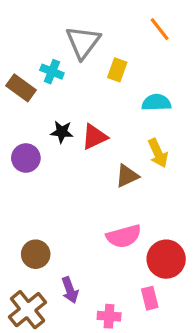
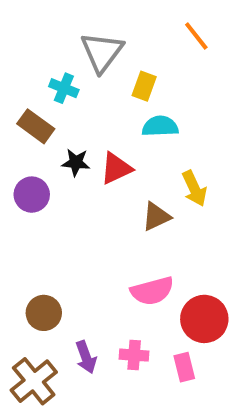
brown rectangle: (21, 88) -> (36, 126), moved
cyan semicircle: (156, 103) -> (160, 126), moved
pink cross: (109, 316) -> (134, 355), moved

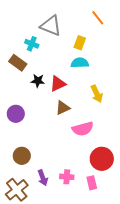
gray triangle: (102, 52) -> (51, 26), turned -45
yellow rectangle: (144, 86) -> (80, 43), moved
purple circle: (32, 195) -> (16, 114), moved
brown triangle: (156, 217) -> (63, 108), moved
pink semicircle: (152, 291) -> (83, 129), moved

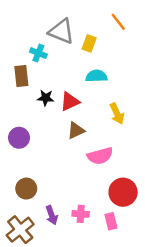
yellow rectangle: (80, 43) -> (89, 43), moved
brown rectangle: (18, 63) -> (21, 76), turned 48

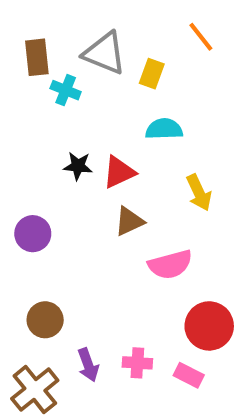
brown rectangle: (21, 76) -> (37, 57), moved
pink rectangle: (111, 221) -> (189, 375), turned -49

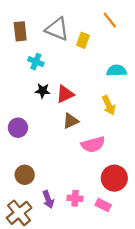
cyan cross: (66, 90) -> (36, 62), moved
cyan semicircle: (164, 129) -> (117, 71), moved

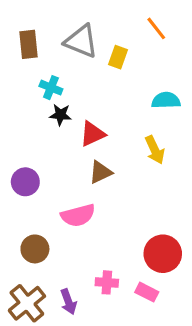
black star: (43, 91) -> (60, 115), moved
pink semicircle: (93, 145) -> (78, 215), moved
purple arrow: (48, 199) -> (68, 302), moved

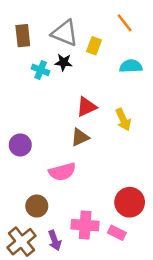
cyan semicircle: (166, 100) -> (131, 66), moved
black star: (60, 115) -> (63, 62), moved
red triangle: (92, 134) -> (86, 107), moved
brown circle: (35, 249) -> (37, 206), moved
pink cross: (107, 282) -> (85, 225), size x1.5

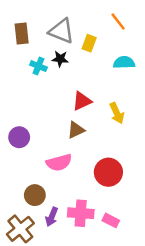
red circle: (130, 202) -> (108, 172), moved
purple arrow: (55, 240) -> (52, 217), moved, turned 42

